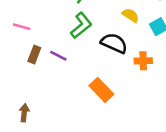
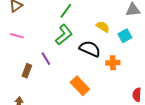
brown rectangle: (34, 55) -> (27, 71), moved
purple line: (58, 56) -> (46, 59), turned 32

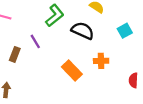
cyan square: (125, 36) -> (125, 31), moved
orange cross: (113, 63) -> (101, 61), moved

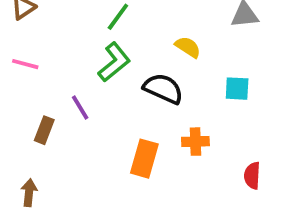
cyan square: (125, 31) -> (237, 89), turned 32
orange rectangle: (72, 71) -> (144, 159), turned 60

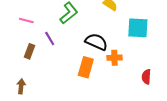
pink line: (25, 64) -> (26, 21), moved
black semicircle: (163, 89) -> (96, 42), moved
cyan square: (237, 89) -> (138, 28), size x1.5

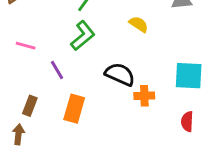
cyan square: (138, 28) -> (189, 76), moved
brown rectangle: (30, 51) -> (30, 106), moved
orange rectangle: (86, 67) -> (74, 109), moved

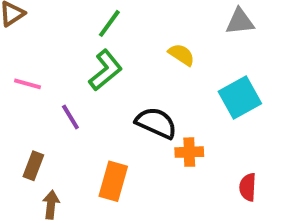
cyan square: (189, 76) -> (240, 98), moved, turned -32
orange rectangle: (74, 109) -> (113, 181), moved
brown arrow: (18, 134) -> (51, 205), moved

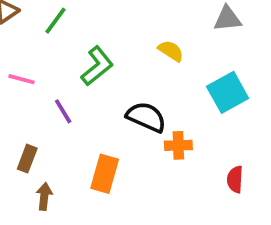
green line: (109, 23) -> (56, 21), moved

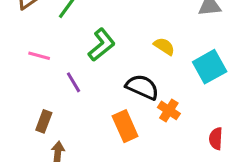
yellow semicircle: (171, 51) -> (164, 46), moved
orange cross: (178, 145) -> (169, 110), turned 35
orange rectangle: (105, 174) -> (125, 126), moved, turned -40

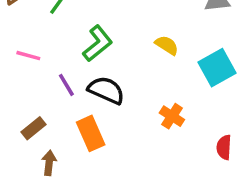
black semicircle: (142, 87) -> (106, 90), moved
brown rectangle: (44, 121) -> (33, 128), turned 30
orange rectangle: (125, 126) -> (91, 133), moved

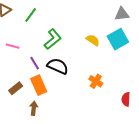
cyan square: (217, 68) -> (118, 39), moved
orange rectangle: (91, 133) -> (39, 85), moved
brown arrow: (49, 163) -> (34, 108), moved

